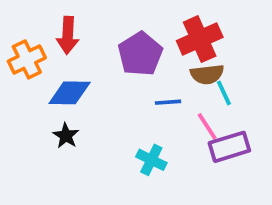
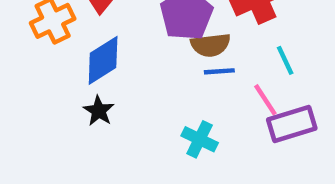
brown semicircle: (207, 74) -> (211, 45), moved
blue diamond: (70, 93) -> (103, 60), turned -33

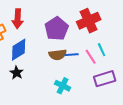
brown semicircle: (211, 45) -> (58, 55), moved
pink line: (265, 100) -> (91, 57), moved

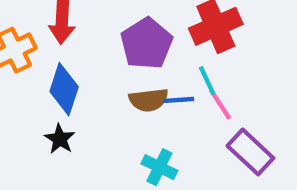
blue diamond: (19, 50) -> (64, 89), turned -40
cyan line: (102, 50) -> (207, 80), moved
purple rectangle: (105, 79) -> (250, 152), turned 60

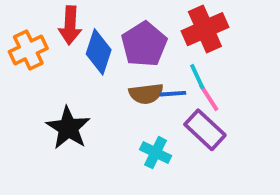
blue diamond: (64, 89) -> (99, 52), moved
black star: (60, 139) -> (68, 128), size x1.6
purple rectangle: (250, 152) -> (205, 130), moved

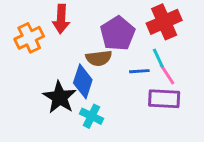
blue diamond: (99, 52) -> (83, 81), moved
brown semicircle: (146, 94) -> (99, 58), moved
purple rectangle: (205, 130) -> (164, 99), turned -40
cyan cross: (156, 153) -> (92, 116), moved

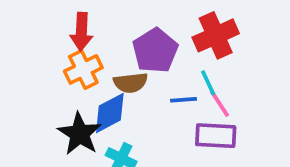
orange cross: (29, 38) -> (83, 69), moved
blue diamond: (83, 81) -> (110, 113), turned 44

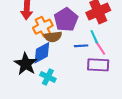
orange cross: (83, 69) -> (43, 27), moved

